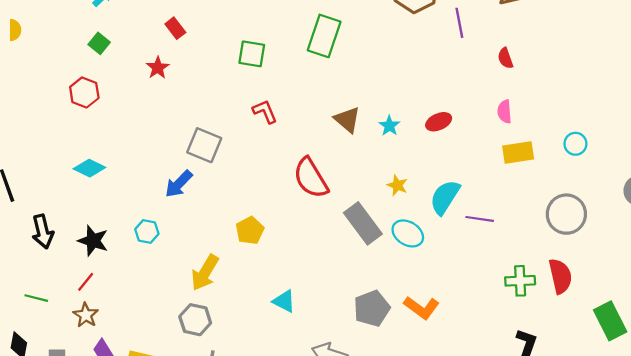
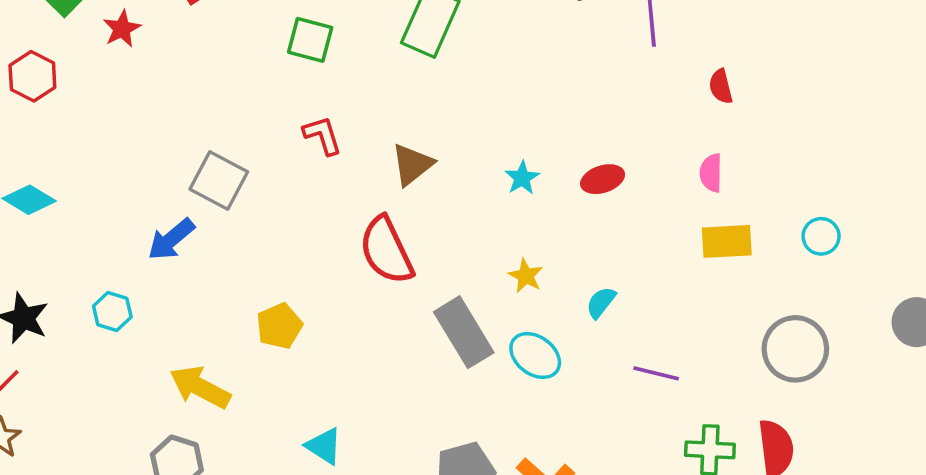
red star: (158, 68) -> (122, 29), moved
brown triangle: (347, 120) -> (412, 165), moved, turned 36
cyan semicircle: (445, 197) -> (601, 302), size x0.6
purple line: (480, 219) -> (656, 373), moved
yellow arrow: (205, 273) -> (200, 387), turned 81

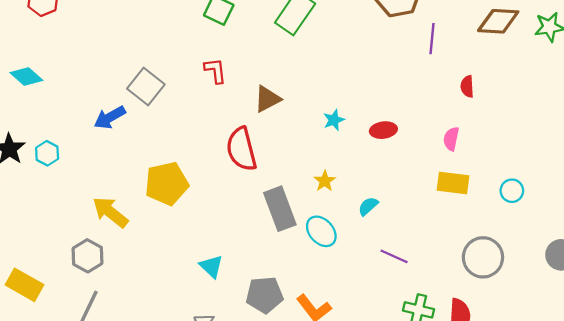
cyan hexagon: (112, 312) -> (47, 153), moved
yellow pentagon: (279, 326) -> (167, 184), size x1.5
cyan triangle: (324, 446) -> (211, 266), moved

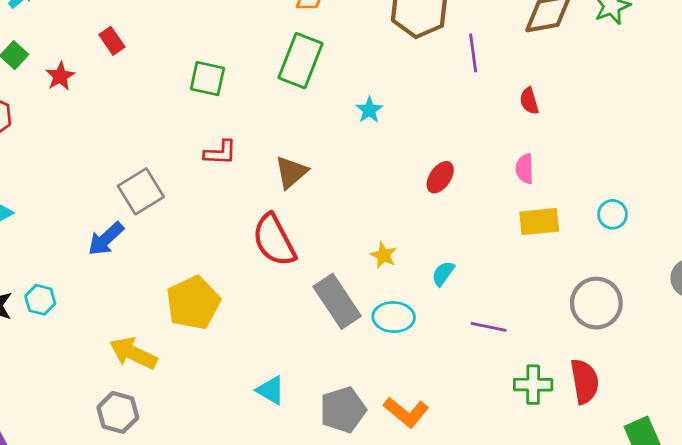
red L-shape: (215, 71) -> (220, 153), turned 112
gray square: (146, 87) -> (141, 191), turned 33
cyan star: (334, 120) -> (369, 110), moved
red ellipse: (383, 130) -> (440, 177), turned -35
cyan ellipse: (321, 231) -> (394, 317), turned -32

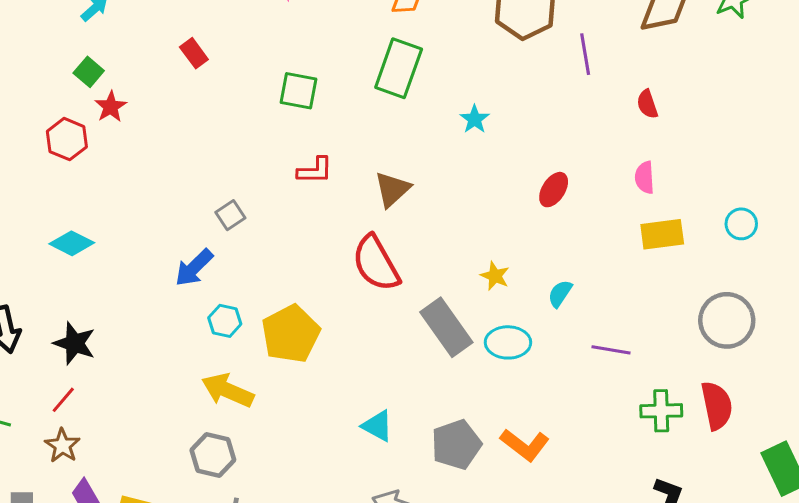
red star: (60, 76) -> (111, 107), moved
gray square: (141, 191) -> (230, 215), size x0.6
cyan hexagon: (40, 300) -> (225, 321), moved

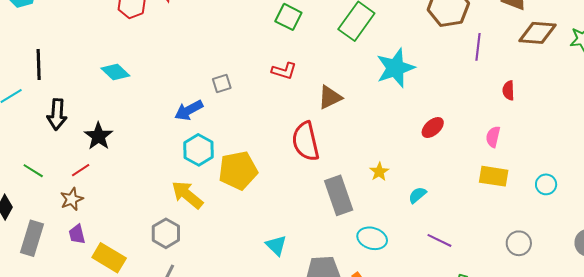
cyan star: (475, 119) -> (395, 68), size x2.0
gray circle: (727, 320) -> (519, 243), size x0.7
cyan hexagon: (225, 321) -> (198, 150), size x1.4
cyan ellipse: (508, 342) -> (372, 238), moved

